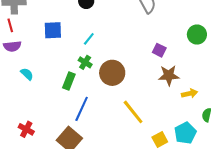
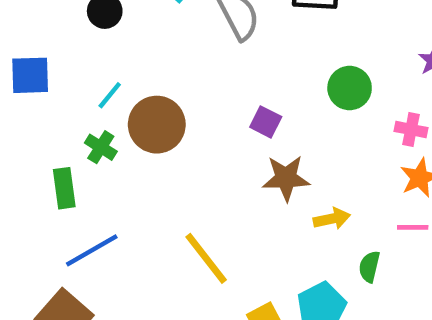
brown circle: (112, 73) -> (157, 125), moved
green rectangle: (69, 81) -> (64, 188), turned -30
blue line: (82, 109) -> (92, 250), turned 35

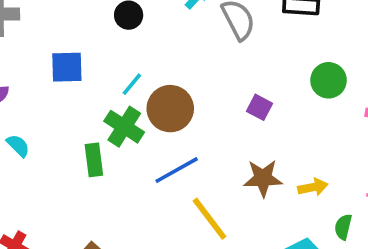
green cross: (101, 147) -> (124, 127), size x1.5
brown star: (286, 178) -> (263, 178), moved
blue line: (92, 250) -> (177, 170), moved

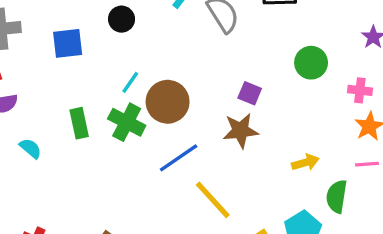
blue square: (67, 67) -> (68, 43), moved
green rectangle: (94, 160) -> (79, 123), moved
brown star: (263, 178) -> (241, 131), moved
green semicircle: (343, 227) -> (337, 196), size x1.4

